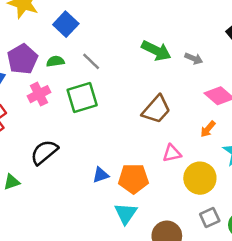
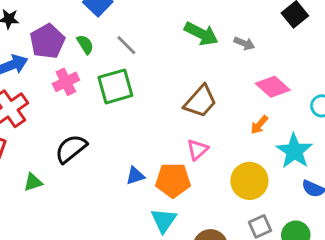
green semicircle: (55, 61) -> (85, 44), turned 66
pink triangle: (172, 153) -> (197, 149), moved, turned -30

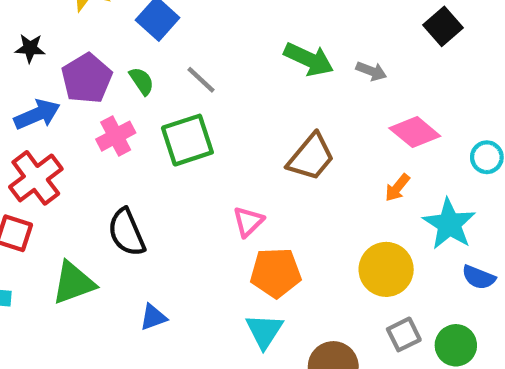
black semicircle: (71, 149) -> (127, 232), turned -72
pink triangle: (197, 149) -> (248, 222), moved
blue triangle: (135, 176) -> (153, 317), moved
green triangle: (33, 182) -> (73, 283), size x1.6

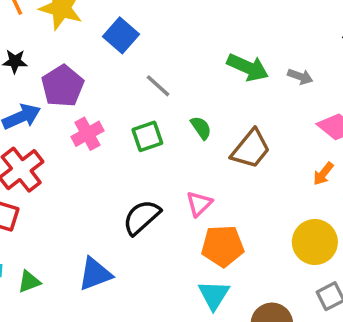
green semicircle: (142, 81) -> (201, 128), moved
green square: (187, 140) -> (147, 136), size x0.7
black semicircle: (127, 232) -> (142, 217), moved, turned 72
green triangle: (73, 283) -> (29, 282), moved, size x0.6
blue triangle: (153, 317) -> (95, 274), moved, size x1.5

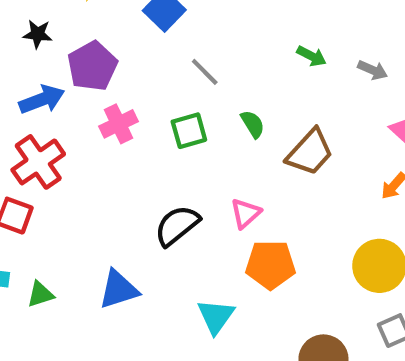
green arrow: (248, 67) -> (312, 56), size x0.6
cyan triangle: (214, 295) -> (216, 316), moved

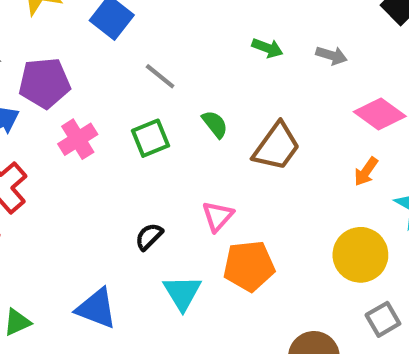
purple pentagon: (92, 66) -> (44, 83), turned 30
black semicircle: (177, 226) -> (149, 237), size x0.6
blue triangle: (119, 289) -> (96, 308), turned 45
cyan triangle: (216, 316) -> (182, 293), moved

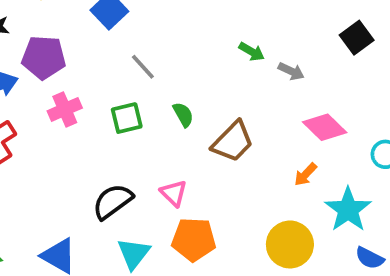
green arrow: (267, 48) -> (252, 52), moved
pink triangle: (218, 216) -> (174, 193), turned -36
black semicircle: (149, 237) -> (113, 201), size x1.6

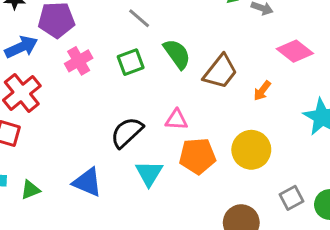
green semicircle: (183, 115) -> (177, 54), size x1.5
orange arrow: (305, 174) -> (262, 91), moved
pink triangle: (174, 193) -> (176, 120), turned -35
yellow circle: (290, 244) -> (251, 150), moved

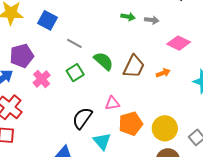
orange arrow: (262, 91) -> (163, 73), turned -136
yellow circle: (251, 150) -> (165, 128), moved

